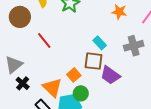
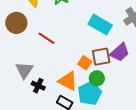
cyan rectangle: (100, 43) -> (100, 25), size x1.6
brown square: (93, 61) -> (101, 57), moved
purple trapezoid: (110, 75) -> (120, 52), turned -60

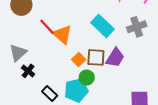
purple trapezoid: (120, 52) -> (115, 58), turned -30
orange triangle: (68, 81) -> (62, 35), moved

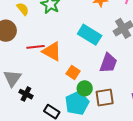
red line: (47, 27) -> (35, 47), turned -42
brown square: (96, 57) -> (105, 97), moved

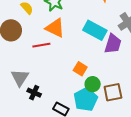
orange triangle: (52, 51) -> (55, 28), moved
purple trapezoid: (108, 63) -> (113, 44), moved

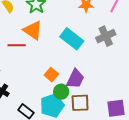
purple trapezoid: (113, 44) -> (75, 79), moved

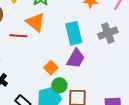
cyan rectangle: (72, 39) -> (74, 33), turned 35
purple trapezoid: (75, 79) -> (76, 59), moved

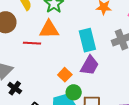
orange triangle: (36, 22) -> (49, 29), turned -40

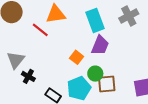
red line: (32, 43) -> (40, 30), turned 42
green circle: (74, 92) -> (95, 74), moved

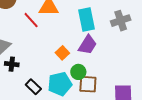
black cross: (28, 76) -> (12, 64), turned -32

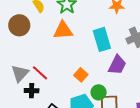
red line: (31, 20) -> (40, 73), moved
purple trapezoid: (88, 45) -> (117, 65), moved

